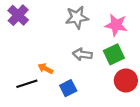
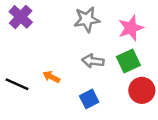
pink star: (116, 25) -> (131, 28), turned -30
black line: (27, 84) -> (17, 84), moved, turned 42
blue square: (68, 88) -> (89, 99), moved

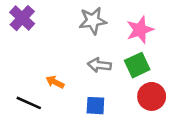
black line: (17, 84) -> (29, 103), moved
blue square: (89, 99) -> (95, 106), turned 30

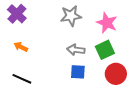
pink star: (140, 30) -> (107, 23), turned -30
orange arrow: (55, 82) -> (21, 47), moved
blue square: (95, 106) -> (78, 72), moved

